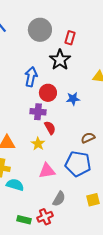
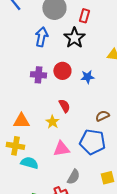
blue arrow: (31, 77) -> (41, 37), moved
purple cross: (38, 112) -> (38, 75), moved

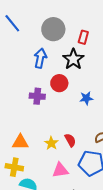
red circle: (62, 71) -> (59, 83), moved
red semicircle: (64, 106) -> (70, 140), moved

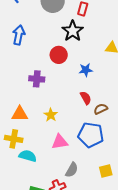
blue arrow: (40, 58) -> (19, 35), moved
purple cross: (37, 96) -> (37, 79), moved
red semicircle: (70, 140) -> (86, 98), moved

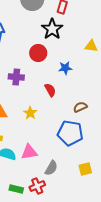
red semicircle: (86, 98) -> (50, 90), moved
pink triangle: (60, 142) -> (29, 152), moved

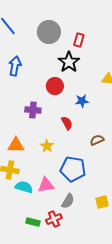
blue pentagon: (70, 133) -> (73, 169), moved

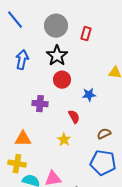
black star: (69, 62) -> (57, 56), moved
yellow star: (47, 146) -> (64, 140), moved
blue pentagon: (73, 169) -> (103, 163), moved

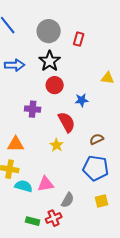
blue arrow: (22, 60) -> (15, 65), turned 78
red semicircle: (74, 117) -> (67, 122), size x1.5

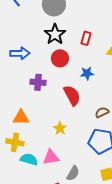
red rectangle: (79, 39) -> (86, 38), moved
blue arrow: (15, 65) -> (20, 53), moved
yellow star: (57, 145) -> (60, 128), moved

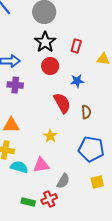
purple cross: (38, 82) -> (15, 85), moved
brown semicircle: (102, 112) -> (86, 112), moved, turned 112

